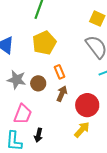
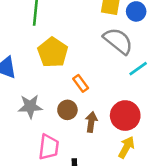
brown circle: (38, 83) -> (67, 110), moved
brown arrow: (62, 94) -> (91, 122), moved

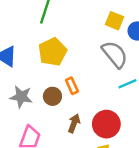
brown circle: (67, 110) -> (52, 96), moved

